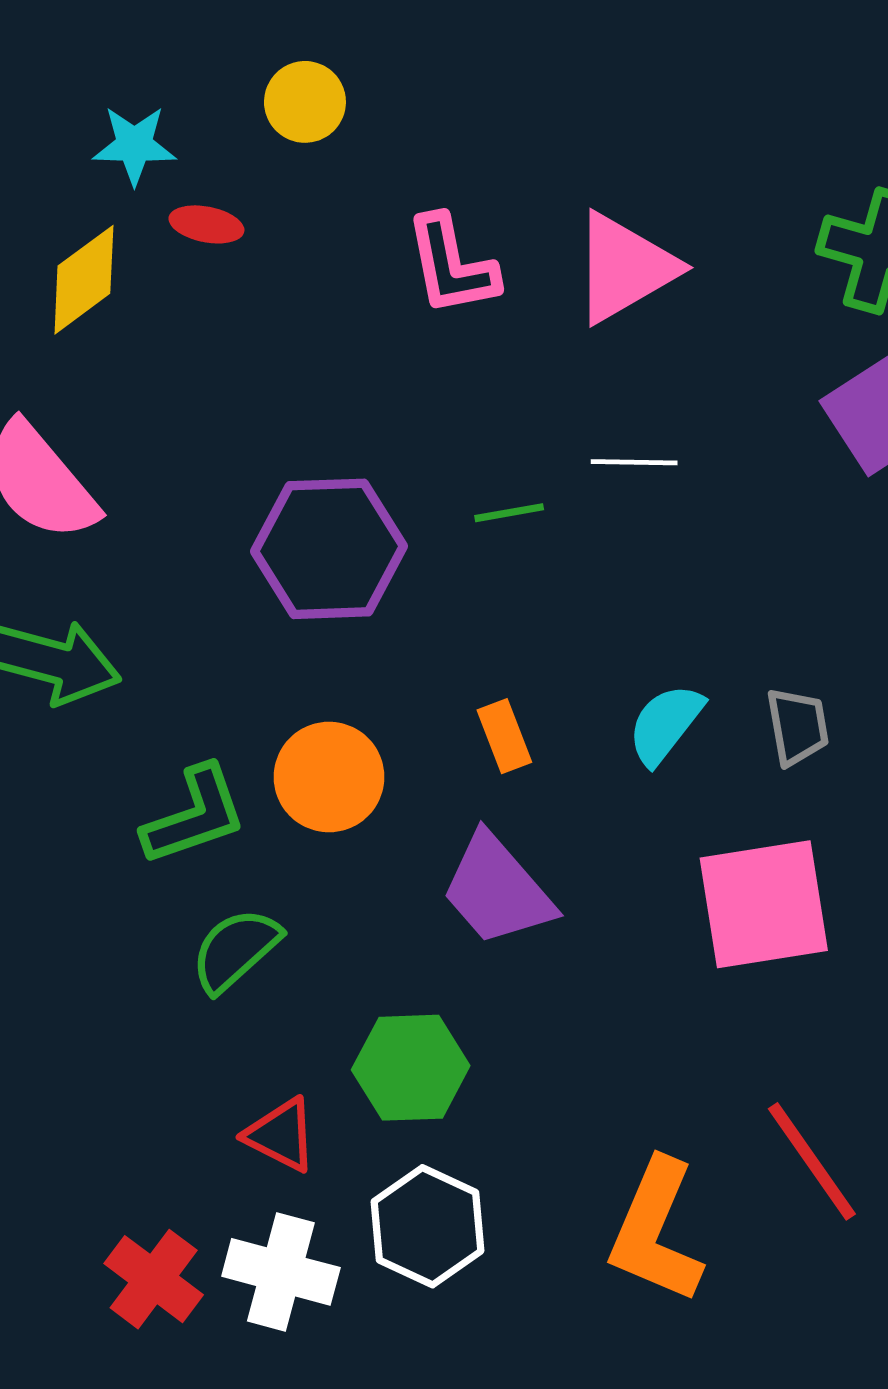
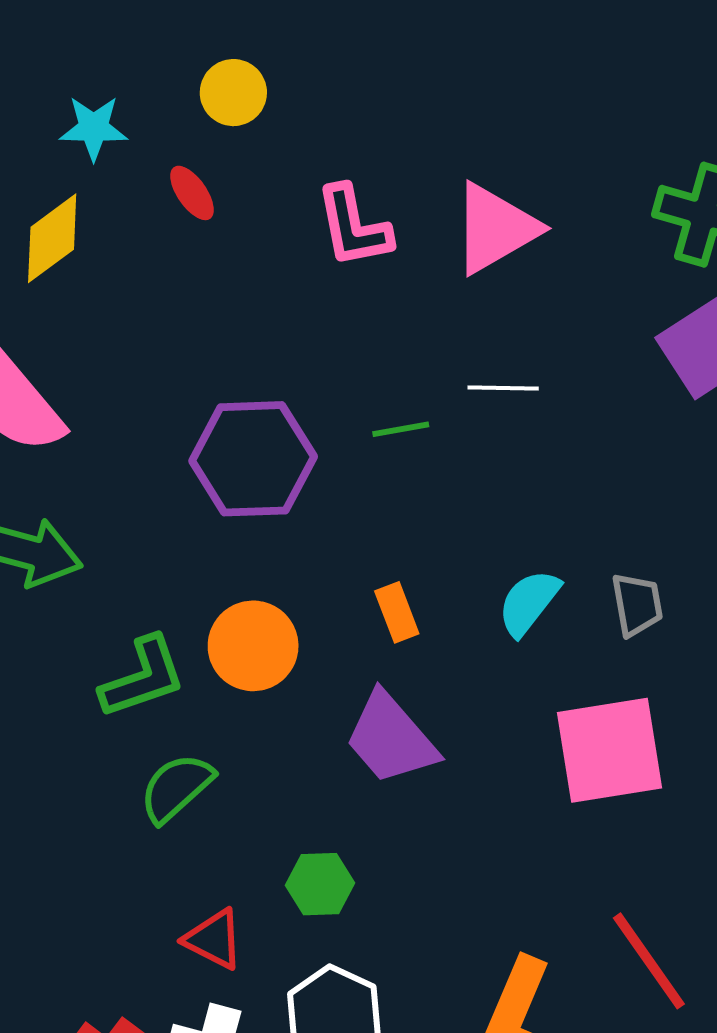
red ellipse: (206, 224) -> (192, 193), moved, turned 44
green hexagon: (411, 1068) -> (320, 884), size x0.7

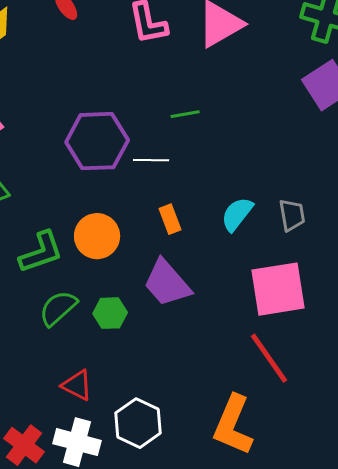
white line: (503, 388) -> (151, 160), moved
green line: (401, 429) -> (185, 114), moved
green hexagon: (320, 884) -> (110, 313), moved
red line: (649, 961) -> (269, 358), moved

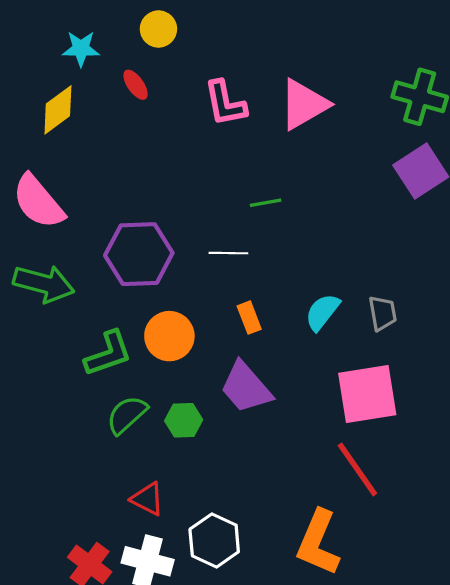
purple hexagon: (97, 141) -> (139, 254), moved

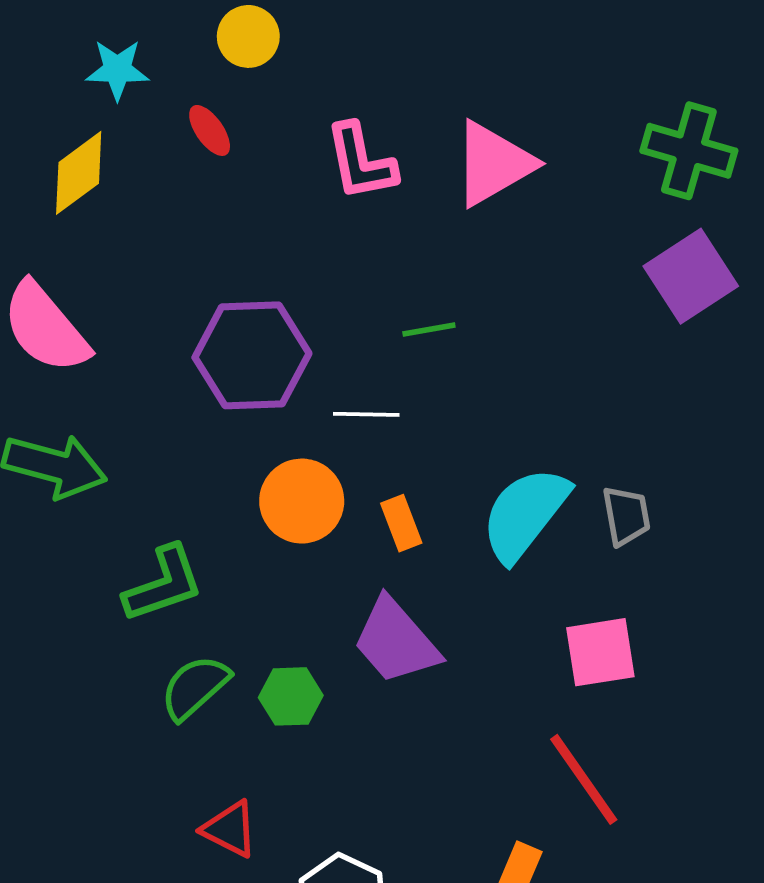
purple hexagon: (139, 254) -> (252, 355), moved
cyan semicircle: (322, 312) -> (525, 514), size x1.5
orange circle: (169, 336) -> (302, 501), moved
pink square: (367, 394) -> (600, 652), size x0.7

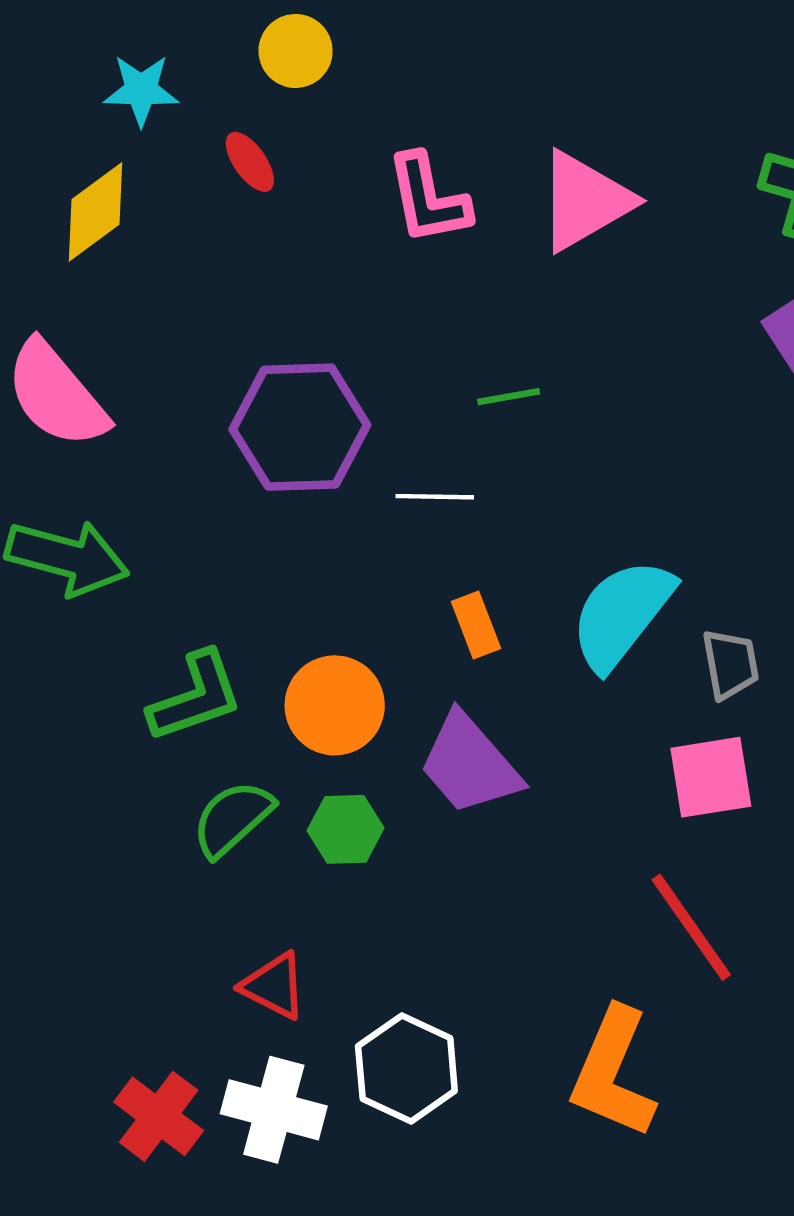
orange circle: (302, 501) -> (335, 705), moved
gray trapezoid: (626, 516) -> (730, 664), moved

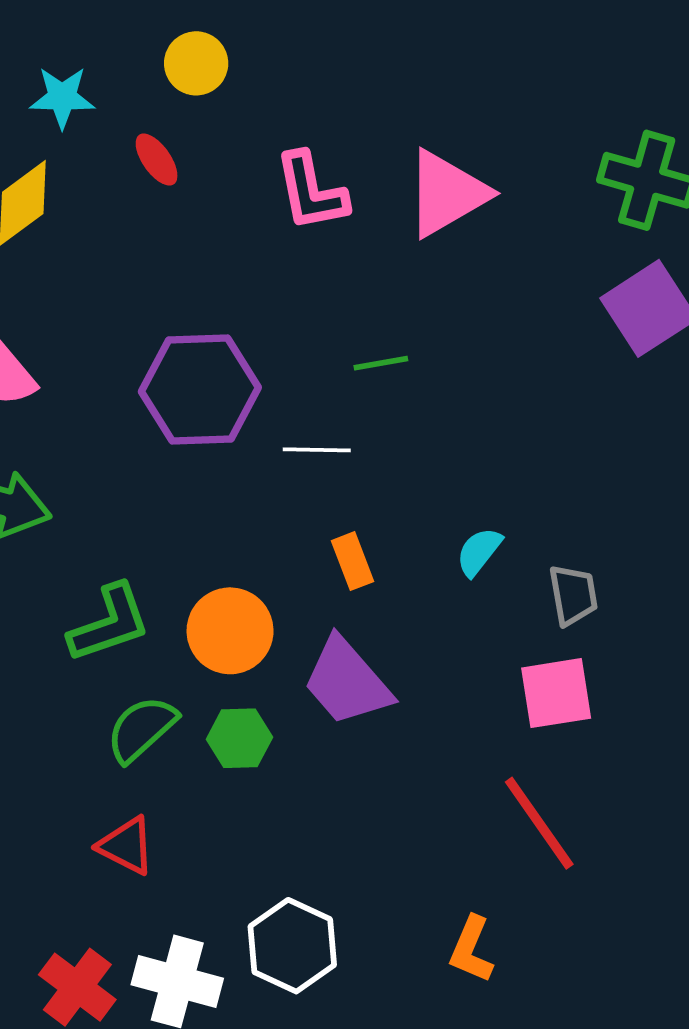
cyan semicircle: (622, 614) -> (479, 552), size x0.5
red triangle: (274, 986) -> (126, 846), moved
orange L-shape: (613, 1073) -> (471, 949), size x0.6

